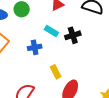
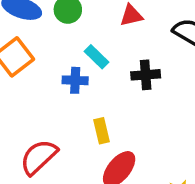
cyan rectangle: (51, 31) -> (97, 57), moved

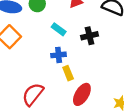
blue cross: (75, 80) -> (59, 55), moved

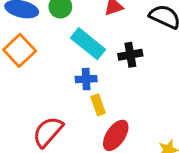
cyan rectangle: (59, 29) -> (88, 44), size x1.6

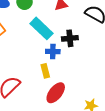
blue cross: (86, 79) -> (53, 51), moved

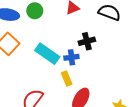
cyan rectangle: (42, 28) -> (47, 54), moved

